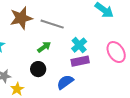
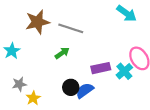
cyan cross: (79, 45) -> (124, 71), moved
black circle: (38, 69) -> (71, 87), moved

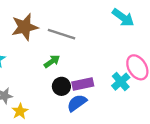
purple rectangle: (101, 68) -> (83, 84), moved
black circle: (71, 87) -> (61, 86), moved

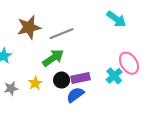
gray line: (61, 34) -> (62, 34), turned -40
green arrow: (52, 61) -> (53, 58), size x1.5
yellow star: (20, 111) -> (35, 83), moved

